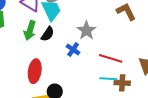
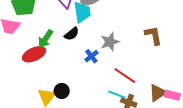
green arrow: (30, 30) -> (46, 39), moved
red ellipse: (35, 71) -> (34, 54), moved, turned 40

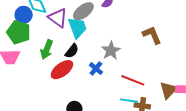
green arrow: (46, 39) -> (47, 50), moved
red ellipse: (34, 54) -> (62, 70), moved

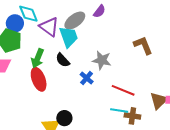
black semicircle: (72, 51) -> (63, 60), turned 98
gray star: (111, 51) -> (102, 60), turned -30
red ellipse: (62, 70) -> (39, 79), moved, turned -75

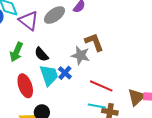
cyan trapezoid: (69, 37) -> (49, 75), moved
brown L-shape: (143, 45) -> (94, 42), moved
red ellipse: (39, 79) -> (25, 86), moved

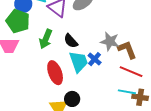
brown L-shape: (94, 42) -> (127, 50), moved

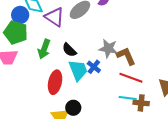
red ellipse: (55, 73) -> (55, 82), turned 35

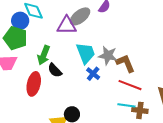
purple triangle: (54, 17) -> (67, 25), moved, turned -35
black semicircle: (69, 50) -> (55, 70), moved
cyan trapezoid: (78, 70) -> (86, 53), moved
red ellipse: (55, 82) -> (34, 84), moved

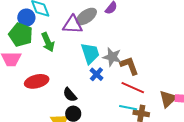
green arrow: (44, 55) -> (48, 42), moved, turned -48
black semicircle: (55, 70) -> (70, 95), moved
red ellipse: (34, 84) -> (37, 81), turned 60

